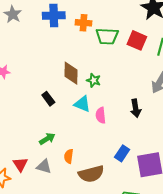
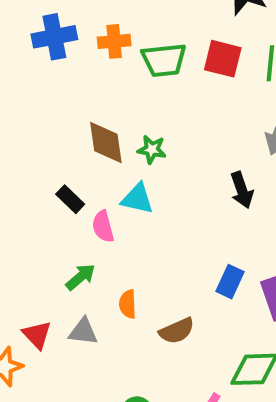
pink semicircle: (101, 115) -> (103, 227), moved
brown semicircle: (91, 174) -> (177, 331), size x0.7

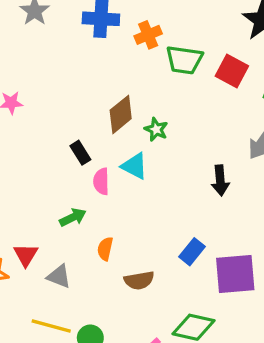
orange cross: (114, 41) -> (148, 35), turned -32
brown diamond: (106, 143) -> (121, 114), turned 45
gray triangle: (83, 332) -> (59, 276), moved

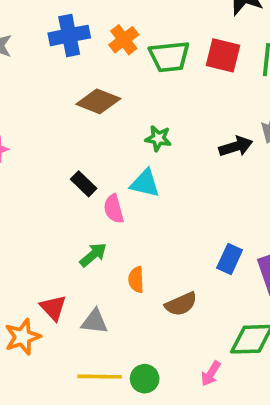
brown diamond: (121, 114) -> (98, 101), moved, turned 75
black arrow: (220, 180) -> (236, 146), moved, turned -88

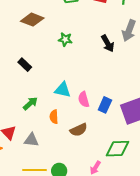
black arrow: (236, 146) -> (108, 43), turned 78
cyan triangle: (145, 183) -> (63, 90), moved
pink semicircle: (114, 209) -> (84, 99), moved

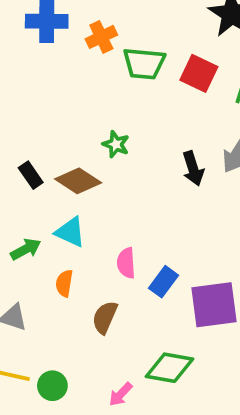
brown diamond: (32, 20) -> (78, 181), moved
cyan triangle: (63, 90) -> (70, 232), moved
brown semicircle: (79, 130) -> (105, 317), turned 126

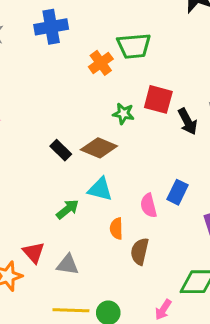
orange cross: (101, 37) -> (101, 63), moved
red square: (199, 73) -> (158, 99), moved
blue rectangle: (164, 282) -> (177, 192), moved
orange semicircle: (64, 283) -> (116, 228), moved

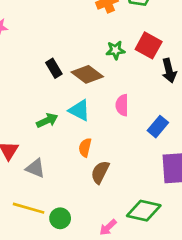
green star: (123, 114) -> (115, 50), turned -30
blue rectangle: (177, 192) -> (158, 127), moved
pink semicircle: (149, 206) -> (122, 105), moved

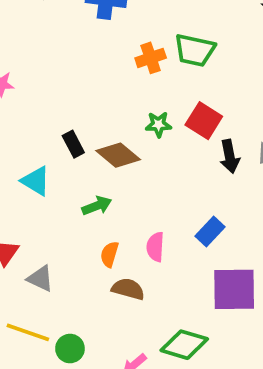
pink semicircle: (122, 105) -> (155, 247), moved
cyan triangle: (79, 110) -> (36, 181), moved
green arrow: (47, 121) -> (97, 206), moved
brown semicircle: (100, 172) -> (128, 289), turned 75

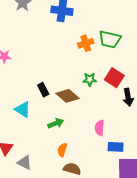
blue rectangle: (210, 231) -> (116, 147), moved, turned 49
pink semicircle: (155, 247) -> (100, 128), moved

